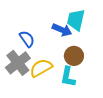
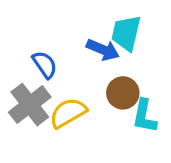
cyan L-shape: (68, 77) -> (144, 116), moved

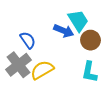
cyan trapezoid: (126, 33) -> (78, 21), turned 135
brown circle: (123, 93) -> (90, 40), moved

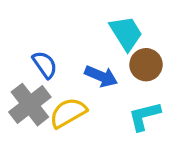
blue arrow: (64, 31) -> (101, 76), moved
cyan L-shape: (89, 72) -> (144, 116), turned 65

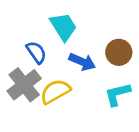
cyan trapezoid: (126, 33) -> (63, 27), moved

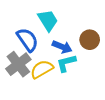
blue semicircle: (36, 52) -> (27, 40), size x1.4
cyan L-shape: (117, 94) -> (66, 63), moved

